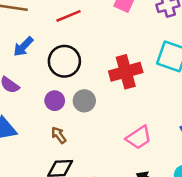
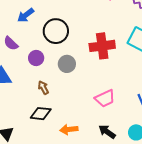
purple circle: (55, 101) -> (36, 58), moved

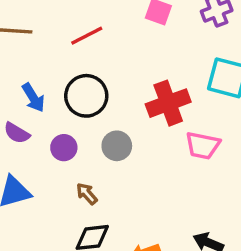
blue arrow: (26, 15) -> (33, 98), moved, turned -72
pink trapezoid: (105, 98) -> (203, 146), moved, turned 50

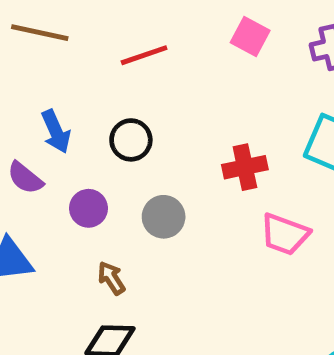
black circle: (86, 96) -> (131, 140), size x0.7
red cross: (168, 103) -> (245, 167), size x0.7

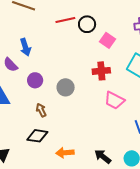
pink square: (250, 37) -> (107, 40), moved
black circle: (131, 140) -> (87, 24), moved

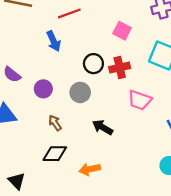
black circle: (87, 24) -> (93, 64), moved
blue arrow: (25, 47) -> (54, 41), moved
black arrow: (103, 157) -> (103, 127), moved

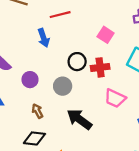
black arrow: (103, 127) -> (79, 119), size x1.4

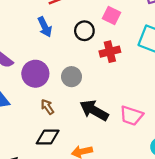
black circle: (77, 62) -> (84, 31), moved
purple circle: (30, 80) -> (35, 74), size x1.5
pink trapezoid: (115, 98) -> (131, 116), moved

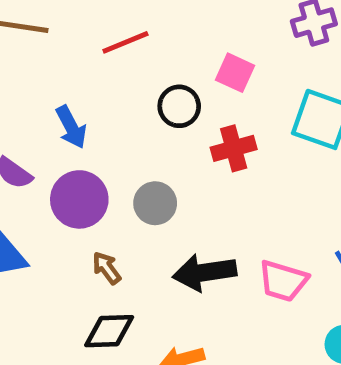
blue arrow: (45, 27) -> (71, 127), moved
black arrow: (94, 110) -> (204, 272), turned -36

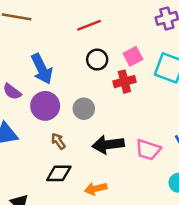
red line: (125, 42) -> (89, 25), moved
pink square: (235, 73) -> (133, 56), moved, turned 36
blue arrow: (71, 127) -> (42, 69), size x1.4

